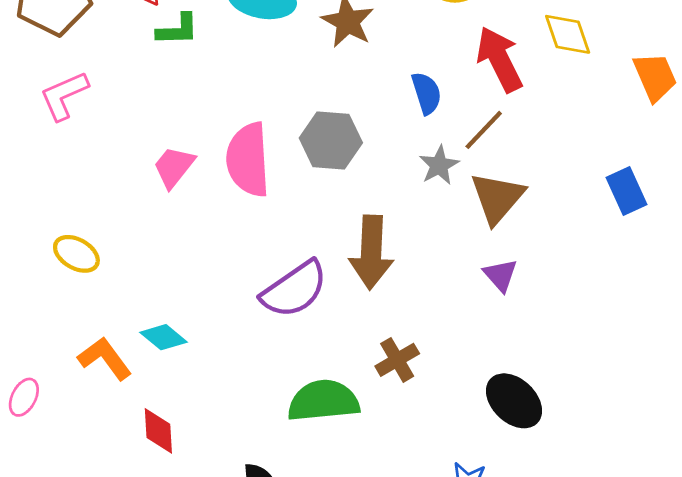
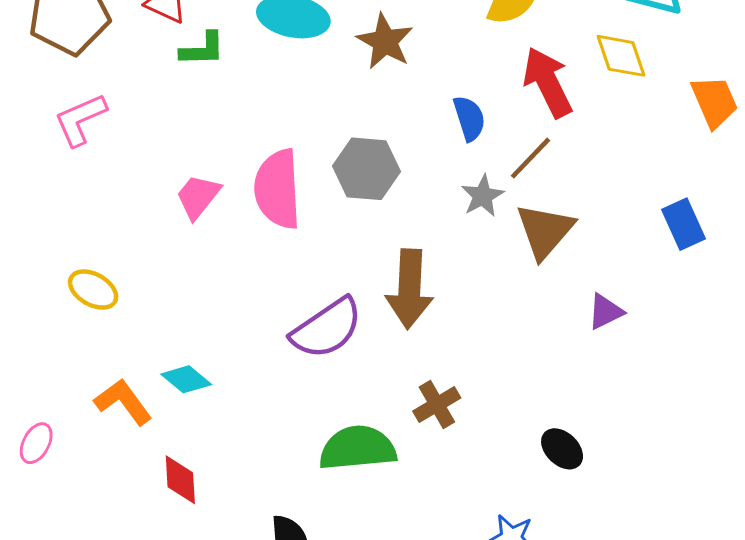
purple triangle: (500, 275) -> (605, 312), moved, turned 45
black ellipse: (514, 401) -> (562, 449), size x0.7

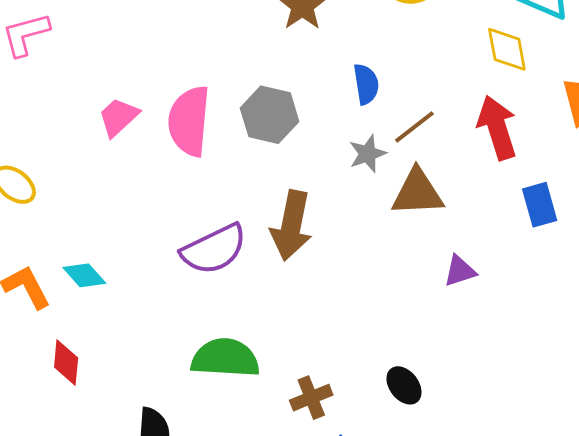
red arrow: (548, 82) -> (497, 128), moved
brown triangle: (545, 231) -> (417, 193), turned 38
brown cross: (437, 404) -> (311, 398), moved

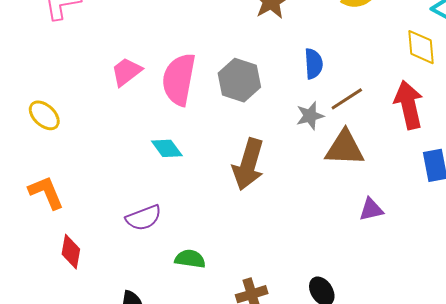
purple semicircle: (214, 249) -> (144, 218), moved, size x0.7
cyan diamond: (84, 275) -> (167, 148), moved
green semicircle: (225, 358) -> (190, 259), size x0.6

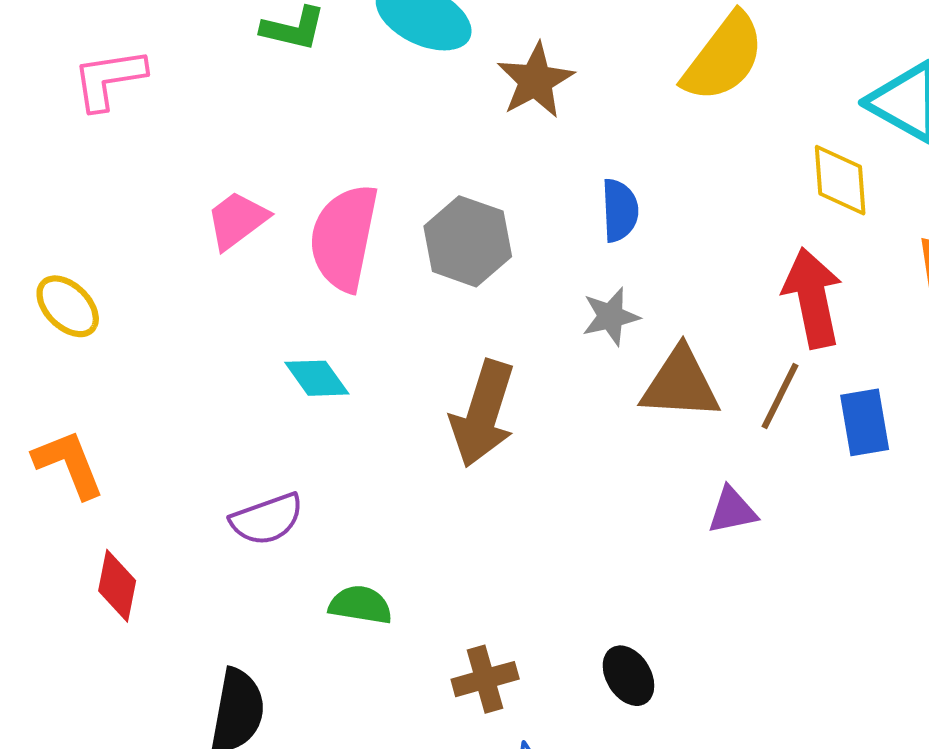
brown line: (347, 99) -> (780, 396), moved, turned -32

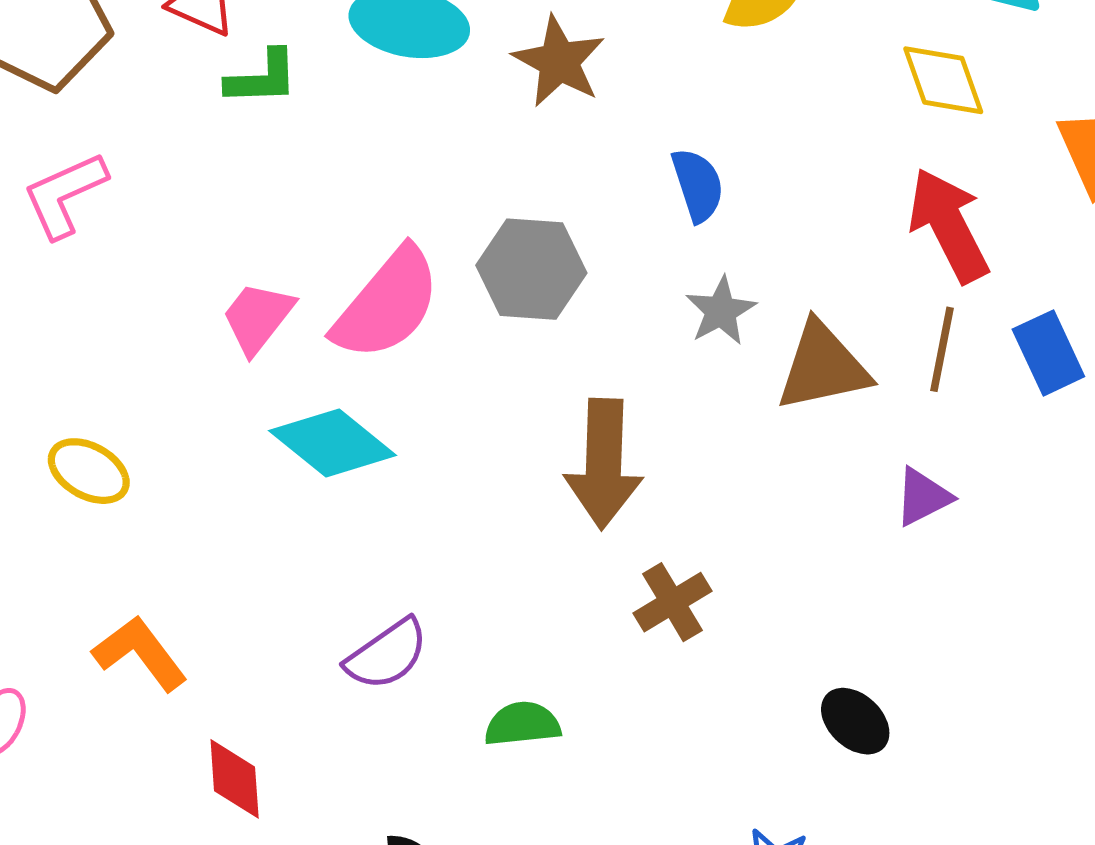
pink semicircle: (344, 238) -> (387, 304), turned -136
cyan diamond: (317, 378) -> (333, 443), moved, size x1.5
brown cross: (485, 679) -> (672, 602), moved

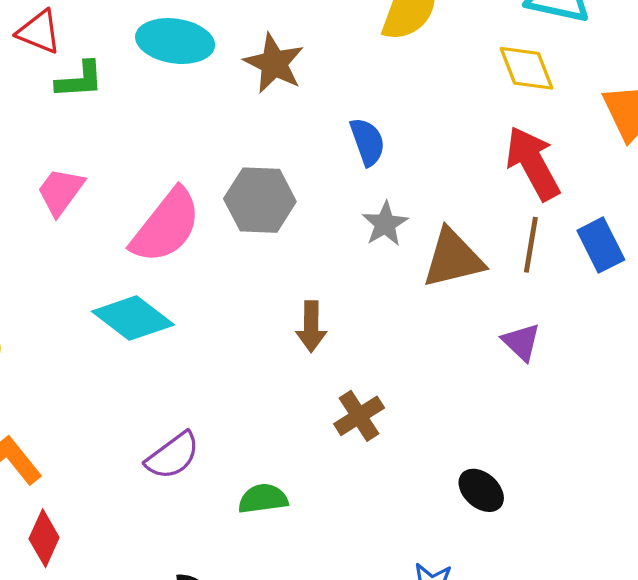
pink trapezoid: (258, 318) -> (61, 191), moved
brown arrow: (604, 464) -> (311, 326), size x0.6
purple triangle: (923, 497) -> (521, 342), turned -48
red diamond: (235, 779) -> (44, 538), moved, turned 30

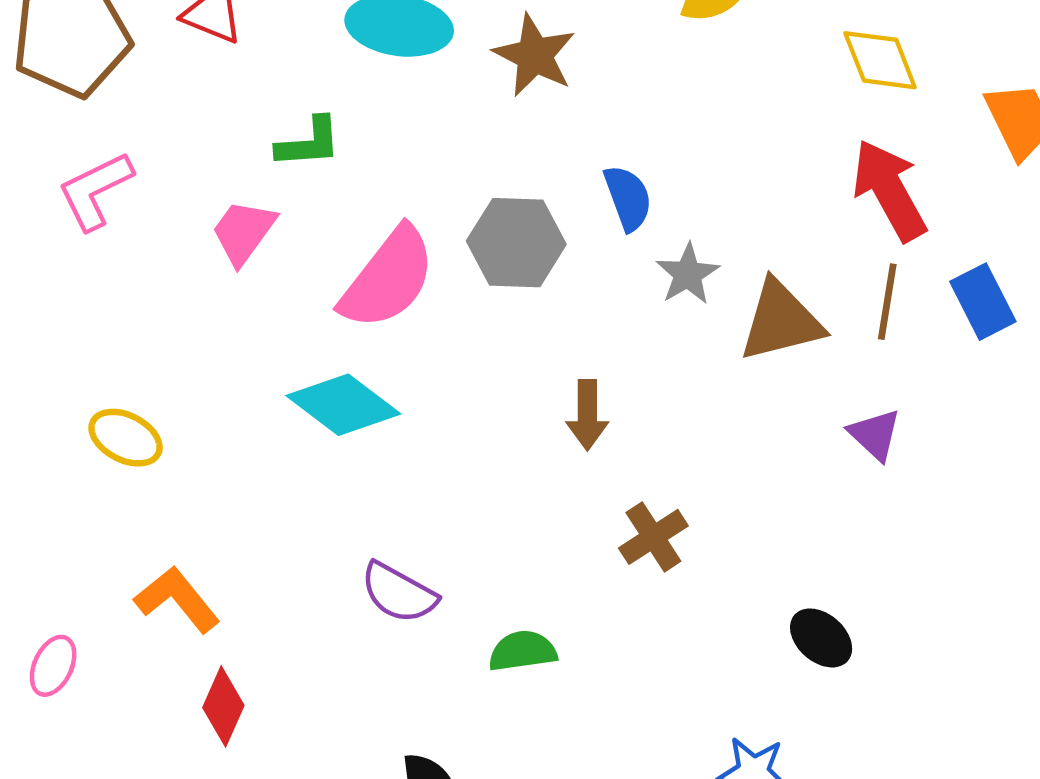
green L-shape: (80, 80) -> (309, 143), moved
blue semicircle: (367, 142) -> (628, 198), moved
purple semicircle: (173, 456) -> (399, 593), turned 66

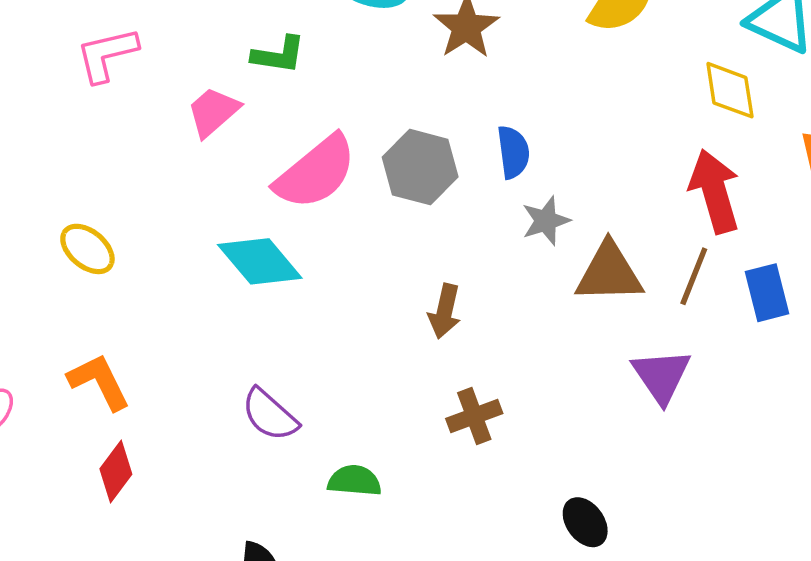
purple triangle: (875, 435) -> (661, 376), size x1.4

